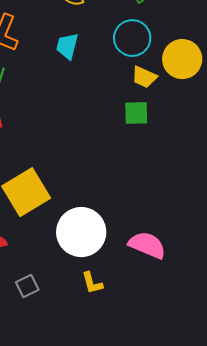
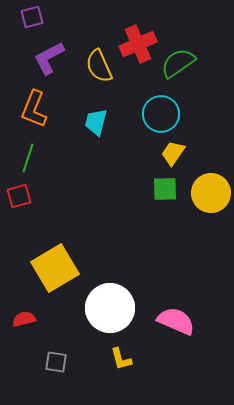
yellow circle: (182, 59) -> (211, 193), moved
yellow trapezoid: (144, 77) -> (173, 153), turned 100
gray square: (27, 286) -> (56, 362), turned 35

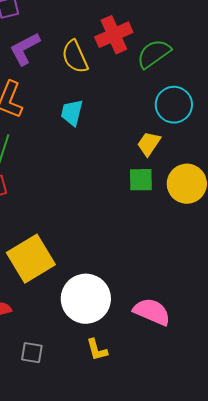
cyan circle: (161, 114) -> (174, 105), moved

